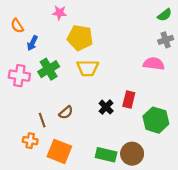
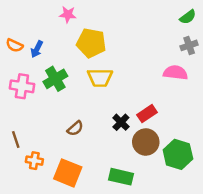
orange semicircle: (17, 26) -> (15, 45), moved, turned -32
red rectangle: (129, 99) -> (147, 114), turned 42
brown line: (42, 120) -> (16, 140), moved
green hexagon: (156, 120) -> (178, 154), moved
brown circle: (132, 154) -> (146, 142), moved

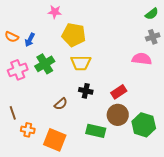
pink cross: (22, 86) -> (18, 70), turned -30
black cross: (121, 122) -> (86, 91), moved, turned -32
green rectangle: (121, 177) -> (96, 131), moved

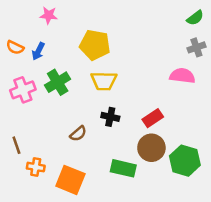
pink star: (55, 12) -> (49, 15), moved

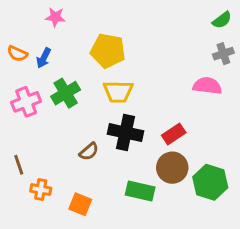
black cross: (110, 117) -> (125, 133), size x1.6
orange square: (70, 180) -> (80, 204), size x0.7

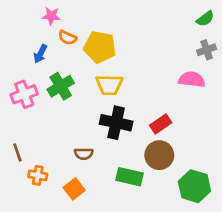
orange semicircle: (17, 54) -> (67, 38), moved
brown semicircle: (89, 152) -> (84, 154), moved, turned 42
green hexagon: (210, 182) -> (194, 186), moved
orange square: (80, 204) -> (74, 189), turned 30

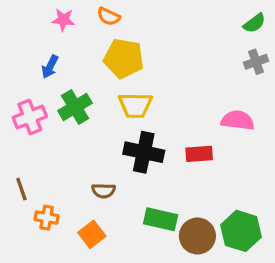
orange semicircle: (67, 38) -> (109, 16), moved
pink semicircle: (192, 79) -> (238, 120), moved
red rectangle: (161, 124) -> (199, 154), turned 30
brown circle: (159, 155) -> (197, 236), moved

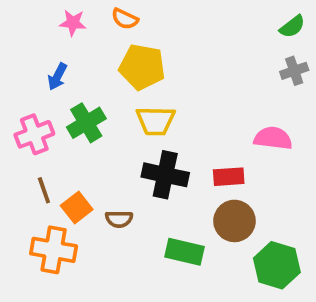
brown line: (21, 189) -> (44, 190), moved
orange cross: (47, 218) -> (54, 250), size x1.6
orange square: (92, 234) -> (77, 207), moved
brown circle: (197, 236) -> (234, 221), moved

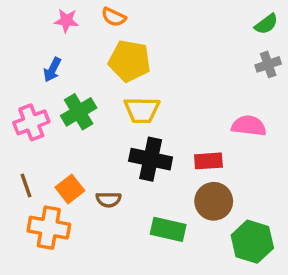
brown line: (44, 190) -> (26, 185), moved

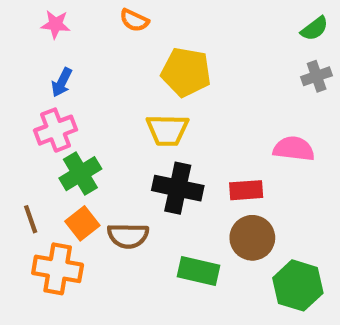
pink star: (66, 21) -> (56, 24), moved
yellow pentagon: (130, 61) -> (186, 72), moved
green cross: (79, 112) -> (80, 174), moved
pink cross: (31, 122) -> (56, 130), moved
brown semicircle: (108, 200) -> (128, 236), size x1.4

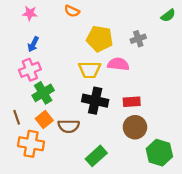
gray cross: (317, 76) -> (138, 39), moved
pink semicircle: (294, 149) -> (118, 64), moved
green rectangle: (198, 271) -> (96, 156), moved, turned -55

